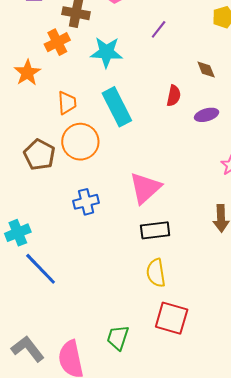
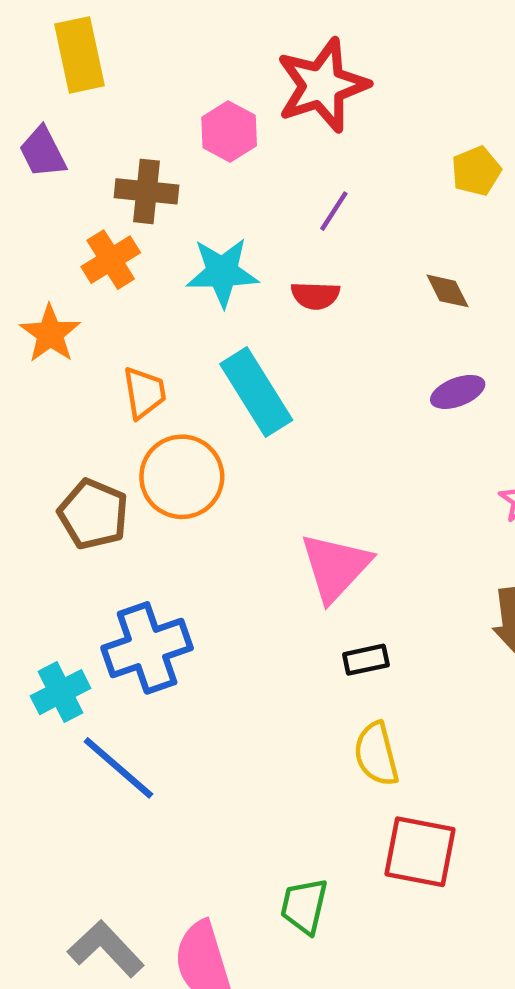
red semicircle: (174, 96) -> (315, 295), moved, turned 85
blue cross: (86, 202) -> (147, 648), moved, size x1.5
black rectangle: (155, 230) -> (366, 660), size x0.7

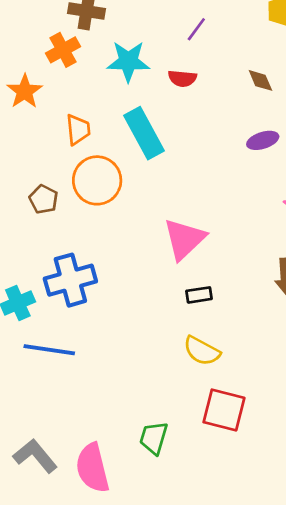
brown pentagon: (93, 514) -> (44, 199), size x0.7
yellow semicircle: (376, 754) -> (202, 351), turned -51
blue line: (118, 768) -> (49, 350), turned -36

